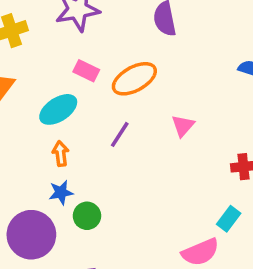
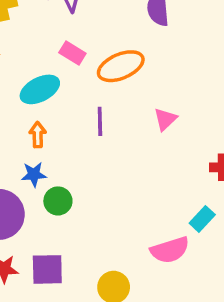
purple line: (120, 134) -> (100, 121), turned -40

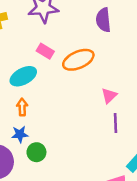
purple line: (100, 121) -> (115, 123), moved

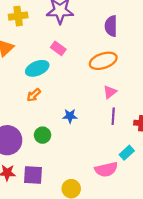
orange ellipse: (78, 60) -> (103, 61), moved
orange arrow: (22, 107) -> (34, 95), turned -136
blue star: (20, 134) -> (70, 116), moved

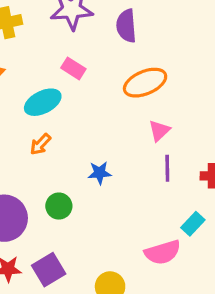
purple semicircle: (111, 26) -> (126, 26), moved
purple square: (33, 175) -> (49, 270), turned -30

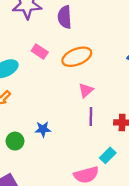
pink rectangle: (73, 68) -> (40, 51), moved
blue star: (100, 173) -> (43, 129), moved

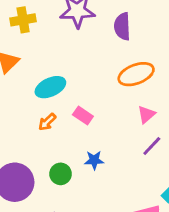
pink rectangle: (40, 51) -> (83, 116), moved
purple line: (91, 117) -> (152, 146), turned 42

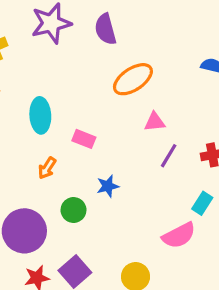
cyan ellipse: (50, 87) -> (40, 115), turned -56
pink triangle: (146, 114) -> (155, 122), turned 48
orange arrow: (47, 122) -> (47, 168), moved

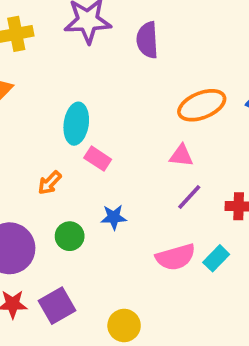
orange ellipse: (133, 79) -> (202, 105), moved
cyan ellipse: (40, 115) -> (76, 124), moved
pink semicircle: (179, 235) -> (176, 257), moved

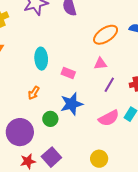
pink rectangle: (98, 159) -> (68, 73), moved
blue star: (114, 217) -> (72, 104), size x1.6
yellow circle: (124, 325) -> (99, 159), moved

